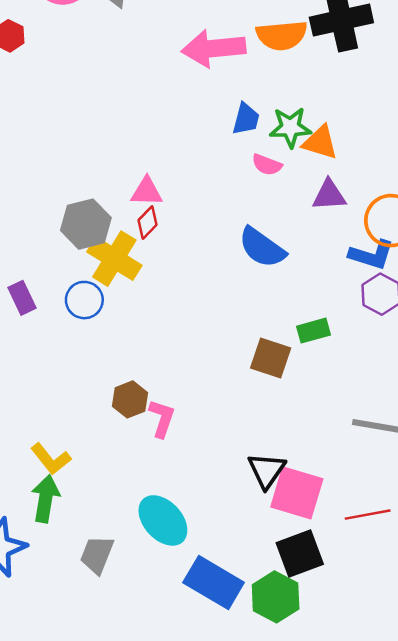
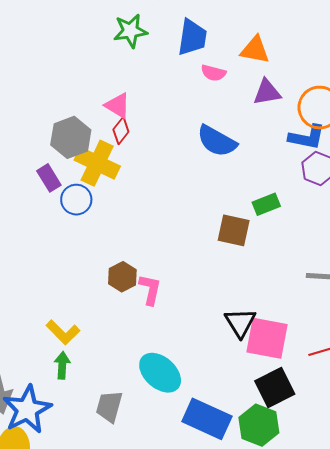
blue trapezoid: (246, 119) -> (192, 37), size x1.4
green star: (290, 127) -> (130, 31), moved
pink triangle: (147, 192) -> (118, 106), turned 36
purple rectangle: (22, 298) -> (49, 178), moved
green arrow: (46, 499) -> (62, 365), size x0.7

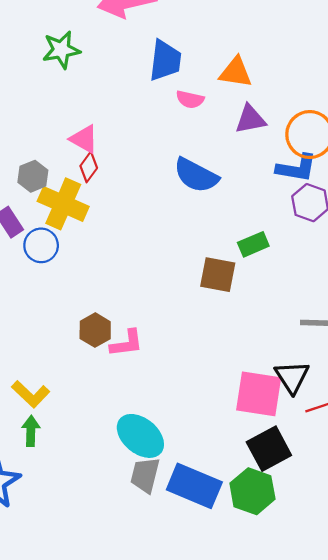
green star: (130, 31) -> (61, 50), moved
gray hexagon: (71, 137) -> (33, 176), size x0.7
pink L-shape: (150, 289) -> (127, 343), turned 72
black triangle: (240, 323) -> (292, 377), moved
gray trapezoid: (109, 406) -> (145, 475), moved

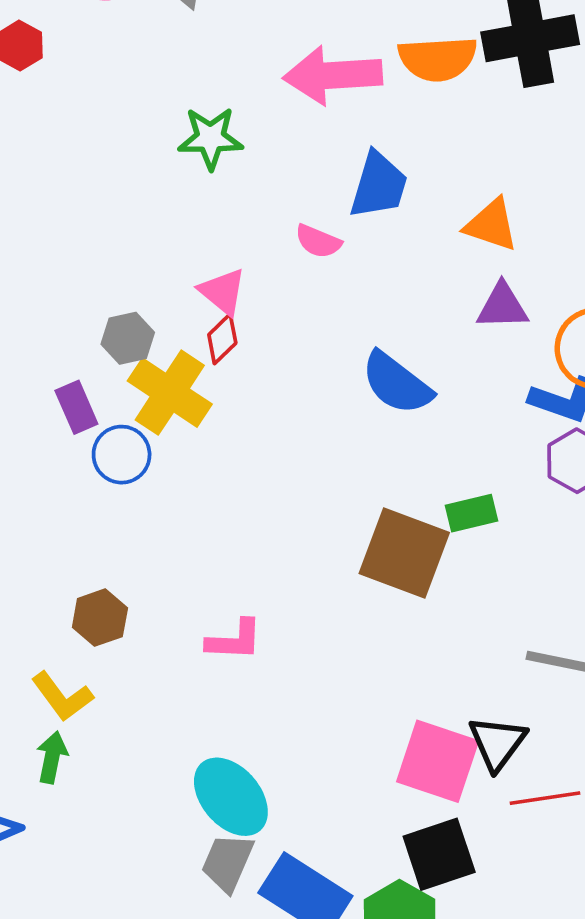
pink semicircle: (190, 99) -> (318, 241), moved
brown square: (218, 275) -> (404, 553), size x1.4
brown hexagon: (95, 330) -> (100, 618), moved

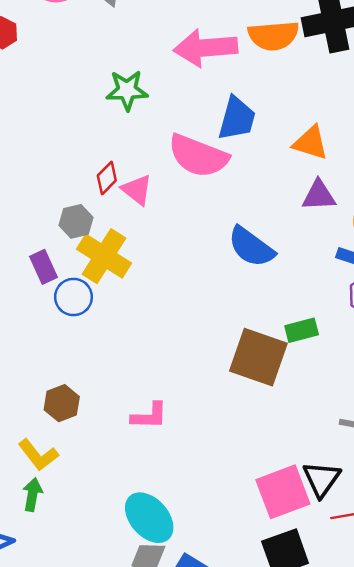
pink semicircle: (318, 241) -> (198, 156), size x2.0
red diamond: (222, 339) -> (107, 178), moved
pink square: (438, 761) -> (283, 492), turned -38

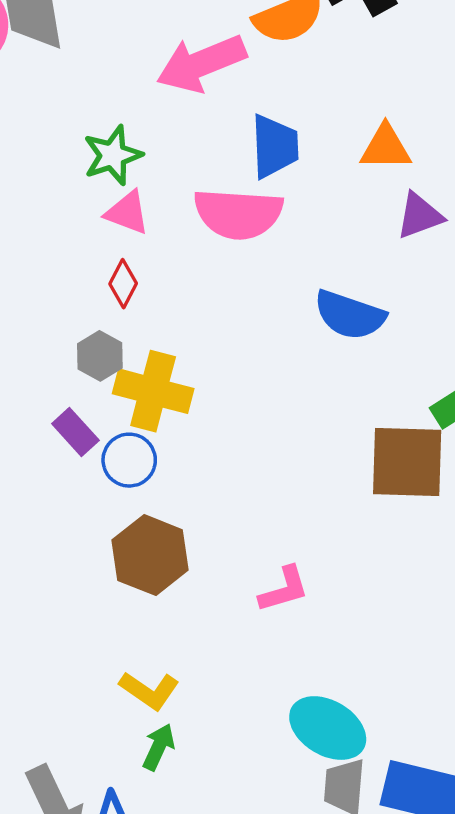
pink triangle: (137, 190) -> (127, 213), moved
brown hexagon: (62, 403) -> (150, 555), moved, size x1.5
green arrow: (32, 494) -> (159, 747), turned 32

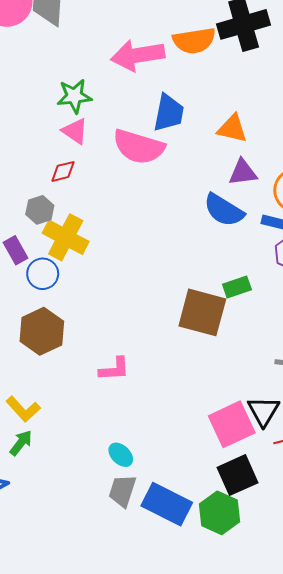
red diamond: (123, 284) -> (63, 171), turned 36
blue semicircle: (350, 315) -> (224, 210), moved
cyan ellipse: (328, 728) -> (121, 455), size x0.6

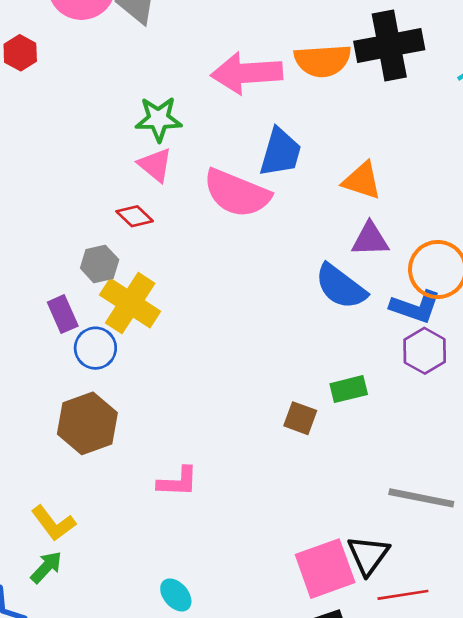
red diamond: (63, 171) -> (135, 216), turned 52
brown square: (202, 312) -> (300, 418), size x0.5

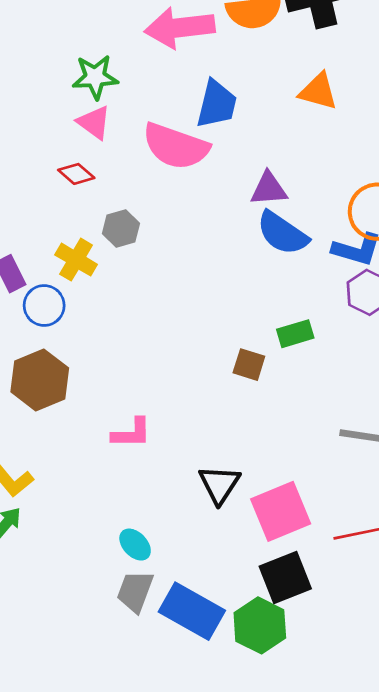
orange triangle: (362, 181) -> (318, 91), moved
purple triangle: (370, 239) -> (269, 189), moved
gray hexagon: (100, 264) -> (121, 228), moved
yellow cross: (130, 303) -> (76, 260), size x0.7
black triangle: (368, 555) -> (219, 484), moved

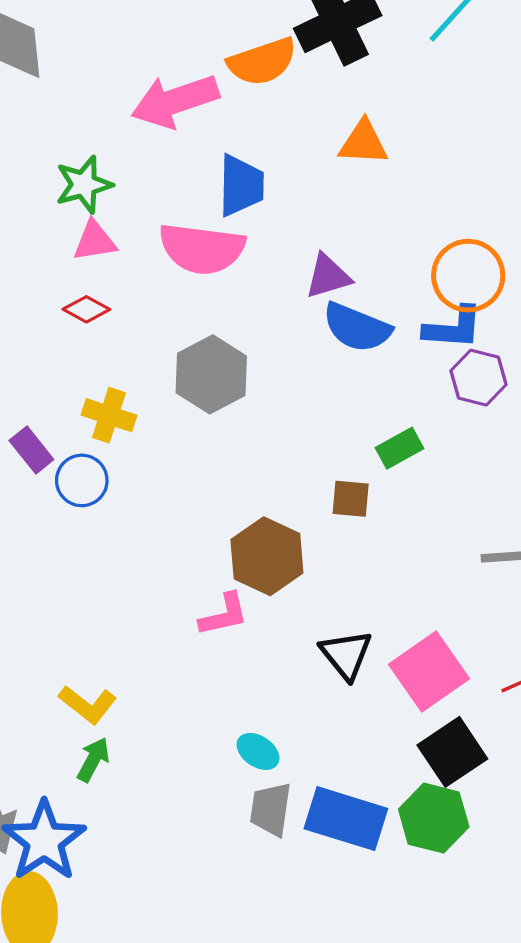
pink triangle: (94, 122) -> (95, 241), turned -33
gray hexagon: (121, 228) -> (211, 374), moved, size x1.6
brown hexagon: (40, 380) -> (267, 556), moved

